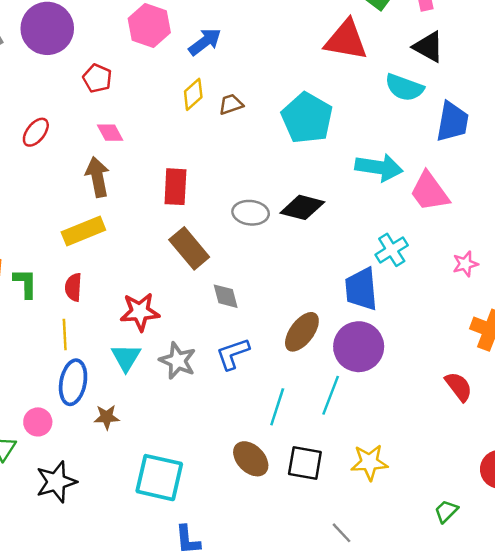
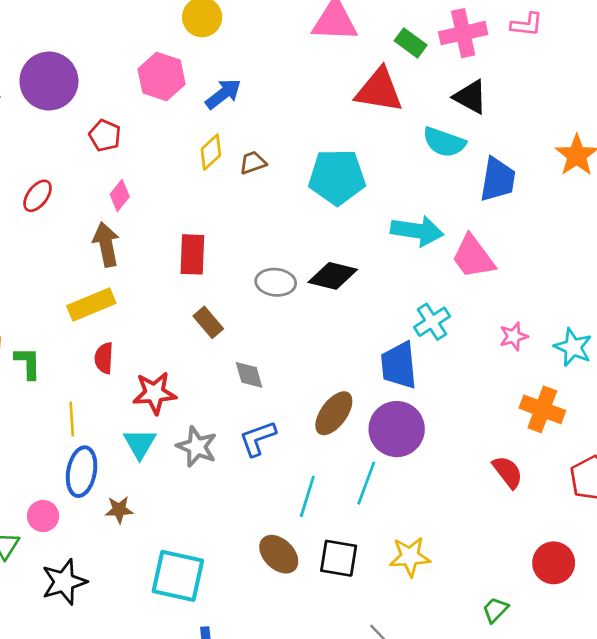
cyan pentagon: (307, 118) -> (337, 177), turned -30
pink diamond: (110, 133) -> (120, 195), turned 68
brown rectangle: (189, 248) -> (208, 322), size x0.7
red semicircle: (73, 287) -> (104, 358), moved

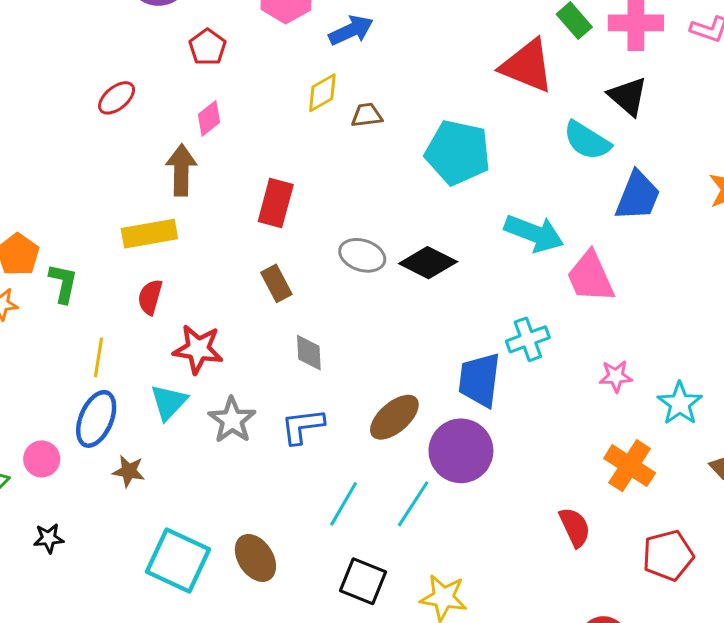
brown ellipse: (279, 554) -> (255, 558), moved
black star: (64, 582) -> (49, 538), size x0.6

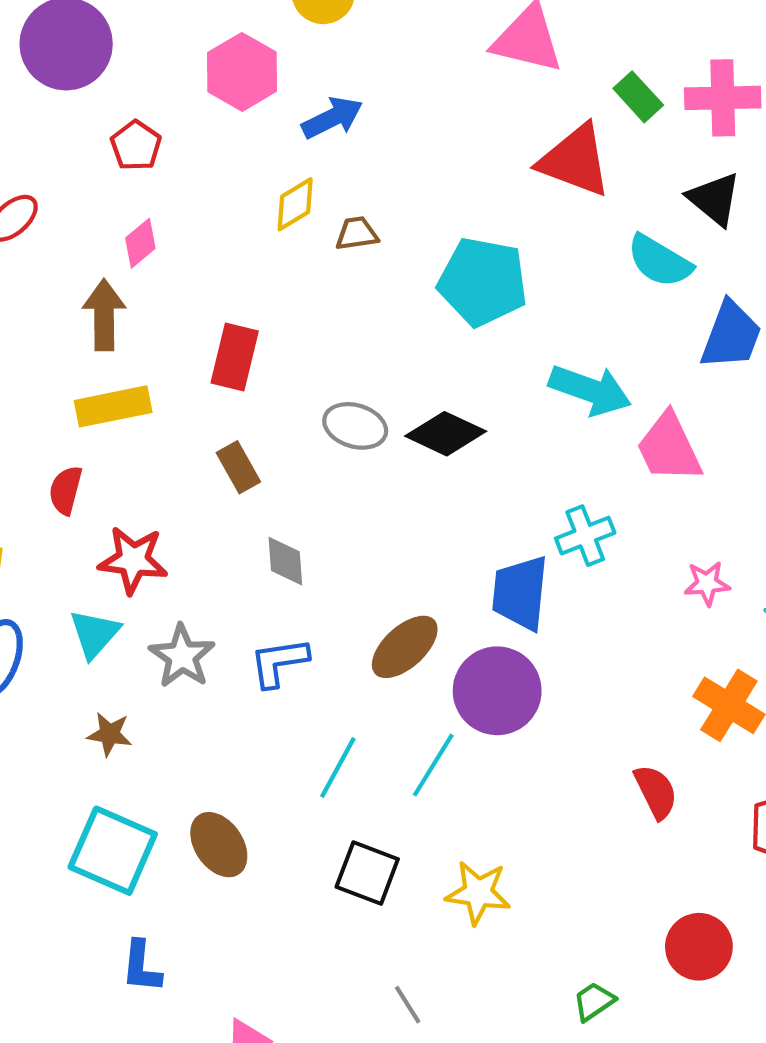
yellow rectangle: (149, 234) -> (113, 406), moved
brown star: (129, 471) -> (109, 734), moved

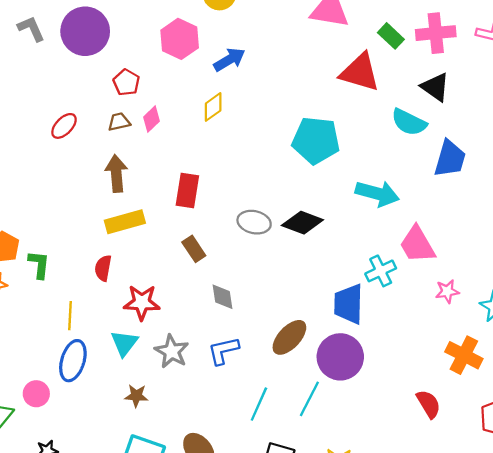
brown trapezoid: (357, 234) -> (119, 122), moved
pink diamond: (140, 243) -> (152, 119), moved
pink trapezoid: (669, 448) -> (417, 245), moved

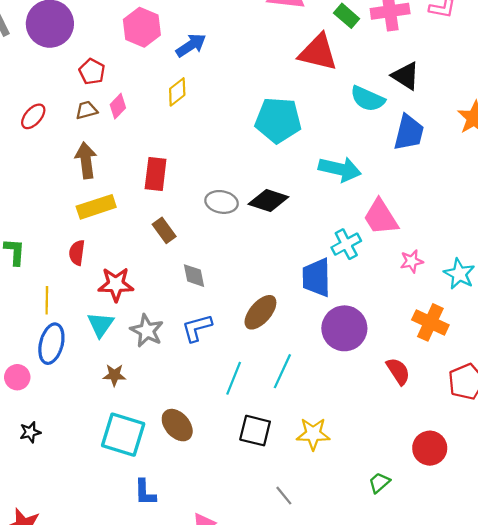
black triangle: (435, 87) -> (406, 76), moved
purple circle: (340, 357) -> (344, 328), moved

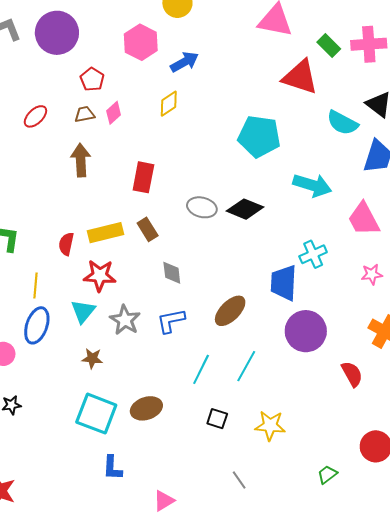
yellow rectangle: (96, 207) -> (105, 233), moved
pink trapezoid: (381, 217) -> (364, 219), moved
brown ellipse: (177, 425) -> (146, 408), turned -72
black square: (255, 431) -> (217, 419), size x0.7

